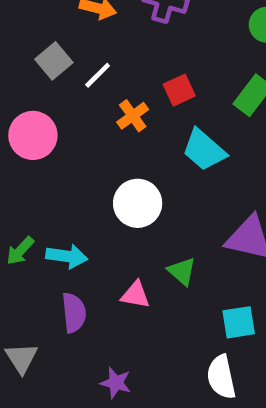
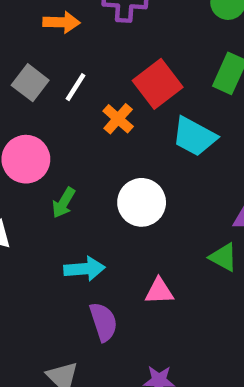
red square: (179, 90) -> (158, 84), size x1.5
green arrow: (20, 251) -> (64, 203), moved
green triangle: (182, 271) -> (223, 257), moved

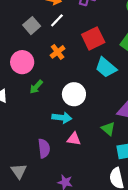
white line: (75, 87) -> (57, 20), moved
orange cross: (118, 119) -> (58, 52), moved
cyan arrow: (84, 269) -> (62, 118), moved

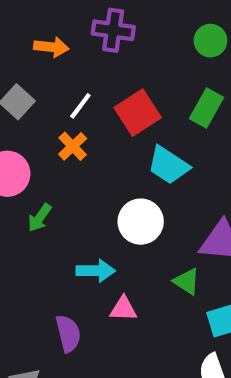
white line: (57, 20) -> (80, 106), moved
white circle: (74, 94) -> (141, 222), moved

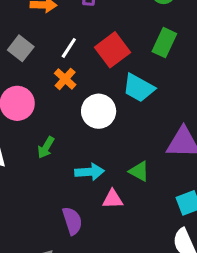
green arrow: (40, 218) -> (46, 147), moved
white circle: (141, 222) -> (99, 111), moved
green triangle: (187, 281) -> (139, 171), moved

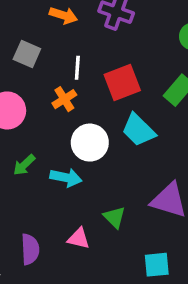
gray square: (21, 48) -> (27, 54), turned -30
white line: (69, 48) -> (77, 68), turned -45
cyan arrow: (89, 172) -> (66, 178), moved

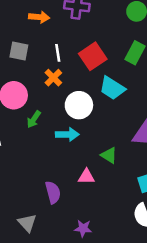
green arrow: (24, 165) -> (34, 119), moved

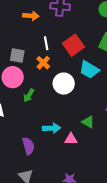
gray square: (19, 51) -> (17, 56), moved
cyan arrow: (67, 134) -> (52, 128), moved
purple semicircle: (53, 192) -> (28, 146), moved

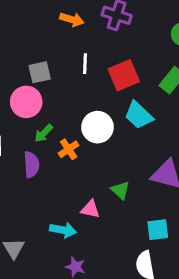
gray square: (17, 56) -> (40, 72), turned -35
orange cross: (43, 63) -> (69, 149), moved
cyan arrow: (52, 128) -> (63, 230), moved
purple semicircle: (28, 146) -> (31, 165), moved

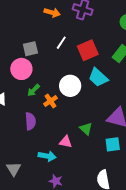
white line: (85, 64) -> (61, 43), turned 32
purple semicircle: (31, 165) -> (30, 121), moved
cyan square: (158, 230) -> (113, 144), moved

